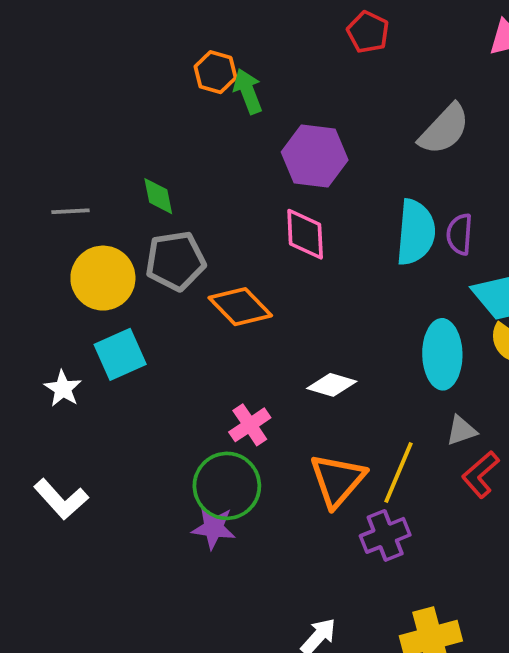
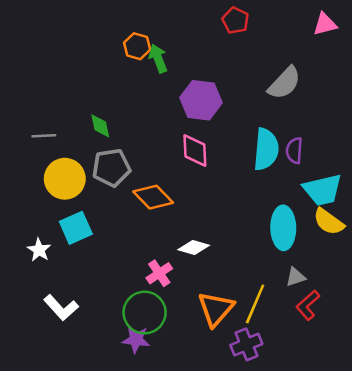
white diamond: (332, 385) -> (194, 247), moved
white L-shape: (61, 499) -> (61, 308), moved

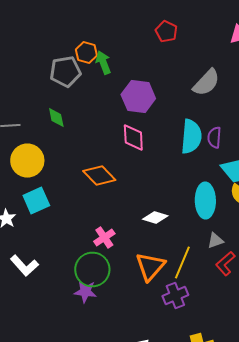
gray pentagon: (111, 168) -> (65, 72), moved
white diamond: (194, 247) -> (155, 218), moved

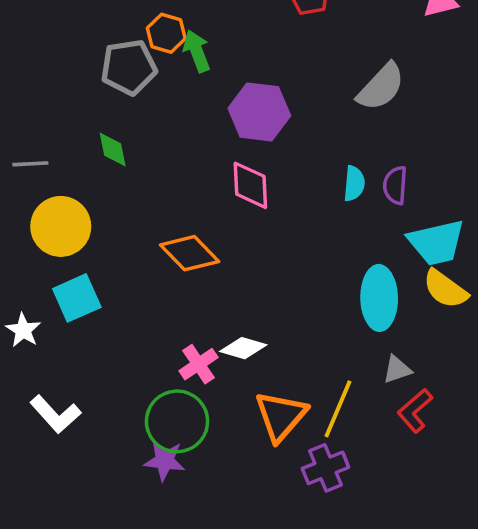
cyan semicircle: (191, 136) -> (354, 183), size x0.6
white diamond: (155, 218) -> (243, 348), moved

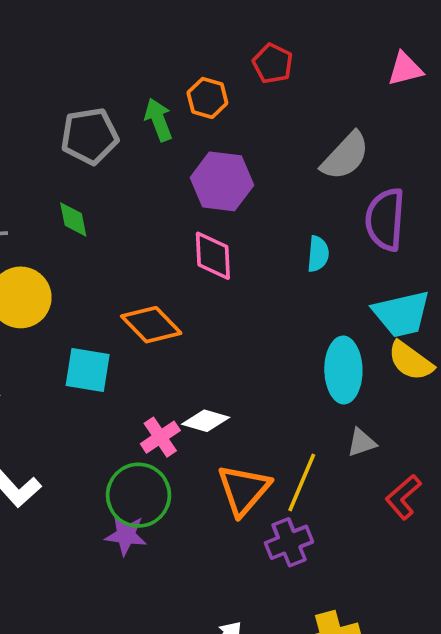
orange hexagon: (166, 33) -> (207, 98), moved
purple semicircle: (395, 185) -> (385, 219), moved, size x1.6
cyan square: (77, 298) -> (88, 370), moved, turned 33
red L-shape: (415, 411) -> (403, 497), moved

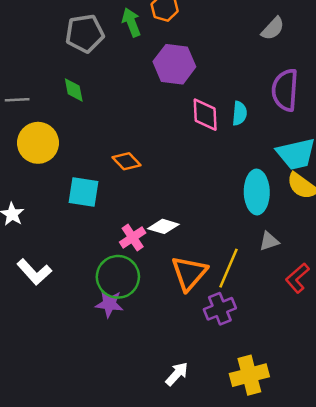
gray semicircle: (345, 156) -> (273, 29), moved, size x0.7
pink diamond: (213, 256) -> (205, 115), moved
orange diamond: (151, 325) -> (126, 161), size x0.7

